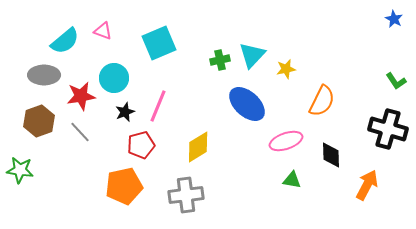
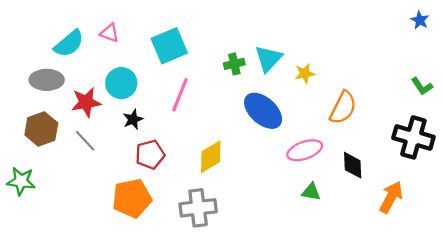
pink line: (158, 106) -> (180, 95), moved

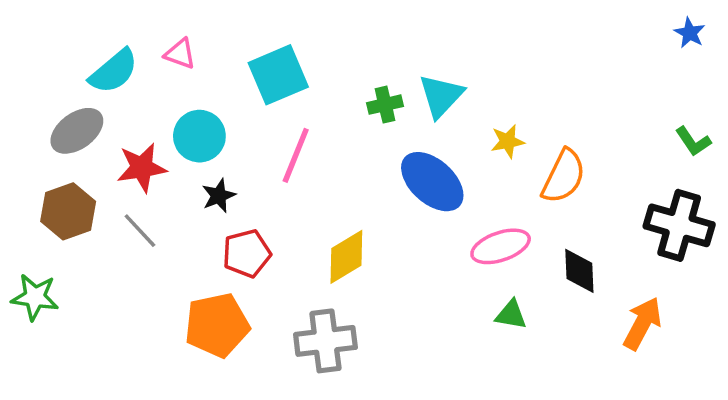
yellow star: (305, 73) -> (508, 141), moved
gray ellipse: (47, 80) -> (77, 131), turned -36

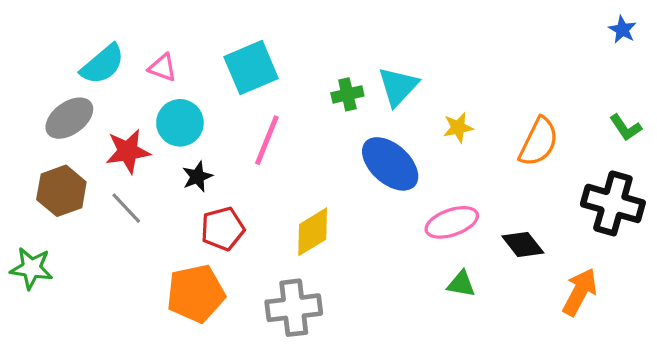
pink triangle: (180, 54) -> (163, 68), moved
orange semicircle: (564, 176) -> (539, 142), moved
black diamond: (579, 271) -> (523, 244), turned -36

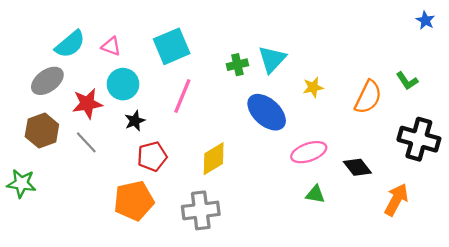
green L-shape: (626, 128) -> (407, 81), moved

